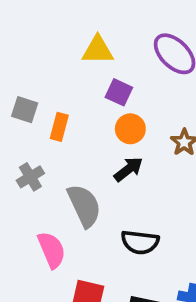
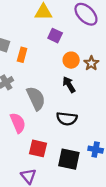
orange circle: (130, 129) -> (71, 60), moved
black arrow: (128, 169) -> (69, 85), moved, turned -84

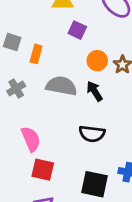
gray semicircle: (36, 98) -> (61, 86), moved, turned -55
red square: (38, 148) -> (43, 170), moved

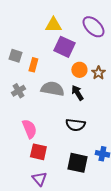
purple square: (77, 30) -> (64, 47), size x1.5

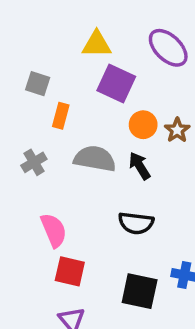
gray square: (15, 56) -> (38, 84), moved

